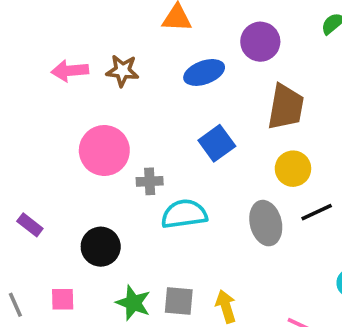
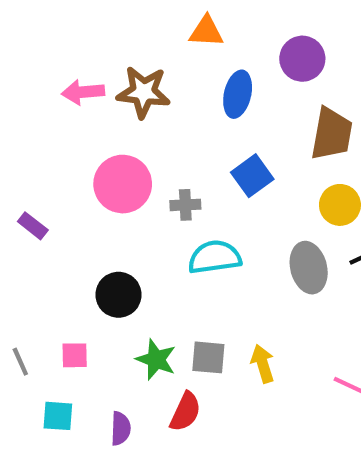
brown star: (122, 71) -> (144, 92), size x1.4
blue ellipse: (204, 72) -> (238, 94), turned -57
gray cross: (150, 181) -> (185, 205), moved
purple rectangle: (30, 225) -> (33, 226), moved

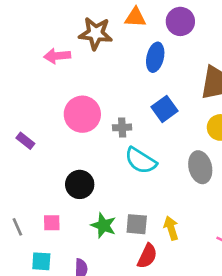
purple circle: (302, 59) -> (180, 21), moved
brown star: (144, 92) -> (96, 33), moved
cyan semicircle: (215, 257) -> (141, 161), turned -140
red semicircle: (185, 412) -> (147, 256), moved

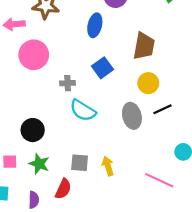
pink circle: (82, 114) -> (34, 55), moved
green star: (104, 226) -> (39, 164), moved
red semicircle: (147, 256) -> (63, 189), moved

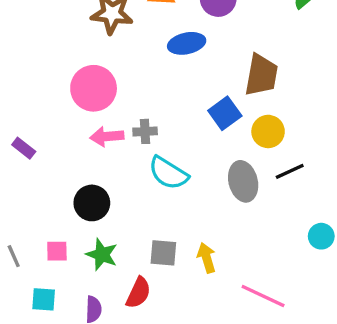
pink arrow: (14, 24) -> (107, 136), moved
blue ellipse: (95, 25) -> (187, 43), turned 65
blue square: (102, 68) -> (225, 113), moved
pink line: (159, 180) -> (263, 296), moved

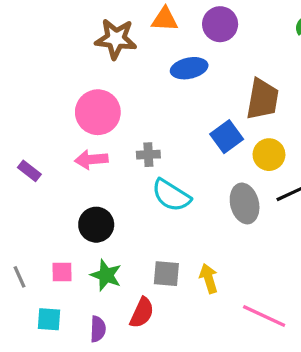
pink arrow: (107, 136) -> (91, 159), moved

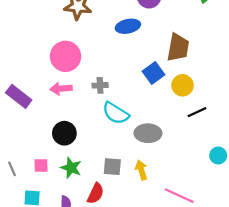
purple rectangle: (29, 171) -> (19, 96), size x1.6
gray ellipse: (245, 203) -> (148, 133), moved, turned -75

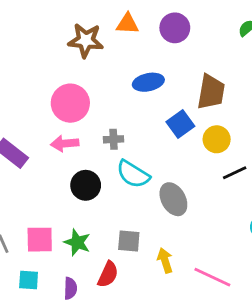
blue ellipse: (128, 26) -> (148, 82), moved
black circle: (64, 133) -> (86, 185), moved
gray ellipse: (148, 133) -> (173, 199), turned 60
pink square: (41, 166) -> (40, 240), size x1.5
yellow arrow: (141, 170) -> (165, 260), moved

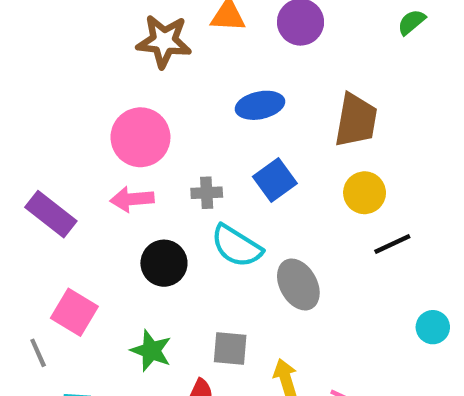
blue square: (180, 124) -> (275, 180), moved
pink square: (40, 240) -> (74, 312), moved, turned 32

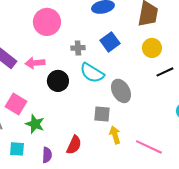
pink arrow: (132, 199) -> (35, 63), moved
gray square: (230, 349) -> (102, 114), moved
green star: (151, 351) -> (35, 124), moved

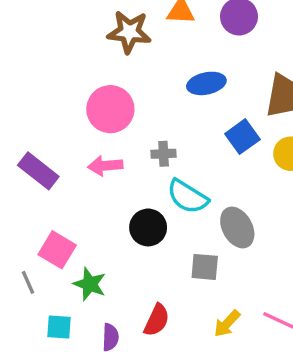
blue square: (110, 42) -> (242, 137), moved
pink arrow: (35, 63) -> (105, 166), moved
black circle: (58, 81) -> (148, 227), moved
yellow arrow: (115, 135) -> (227, 324), moved, turned -120

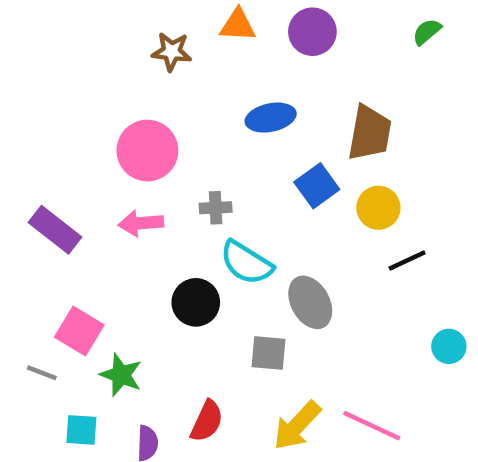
brown star: (129, 32) -> (172, 52), size x0.7
gray line: (28, 282) -> (42, 373), turned -45
yellow arrow: (227, 324) -> (297, 426), size x1.4

